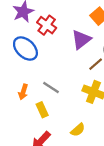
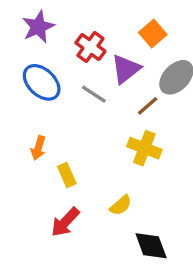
red cross: (47, 25) -> (90, 47), moved
gray line: (51, 88) -> (94, 94), moved

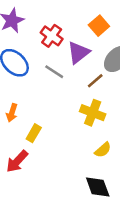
yellow rectangle: (67, 175) -> (34, 133), turned 54
yellow semicircle: (121, 205) -> (103, 150), moved
red arrow: (65, 222) -> (17, 161), moved

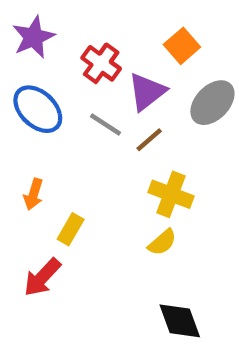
brown line: (95, 81) -> (149, 140), moved
yellow semicircle: (103, 150) -> (162, 242), moved

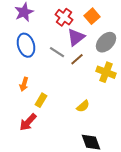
red cross: (101, 63) -> (64, 17), moved
blue ellipse: (38, 109) -> (26, 45), turned 30
yellow cross: (171, 194) -> (106, 72), moved

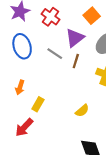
red cross: (64, 17) -> (51, 17), moved
brown line: (77, 59) -> (76, 61), turned -32

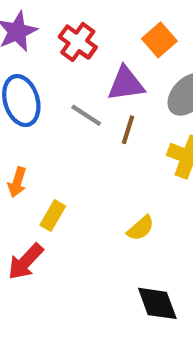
purple triangle: (75, 38) -> (126, 84), turned 30

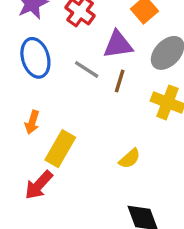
yellow rectangle: (53, 216) -> (60, 149), size x1.5

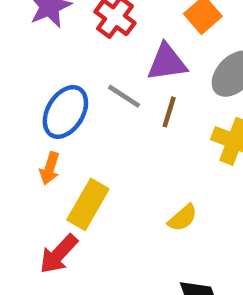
blue ellipse: (35, 58) -> (65, 112), moved, turned 48

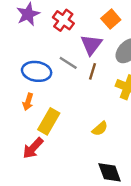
purple triangle: (167, 62) -> (91, 45), turned -45
blue ellipse: (65, 112) -> (37, 71), turned 68

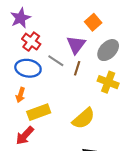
red cross: (63, 20) -> (31, 42), moved
yellow rectangle: (49, 121) -> (39, 112), turned 40
yellow semicircle: (100, 129) -> (84, 118), size x1.6

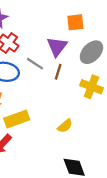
orange square: (93, 22) -> (75, 22), turned 35
yellow semicircle: (84, 118) -> (65, 126), size x0.6

